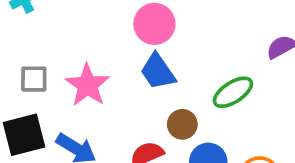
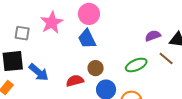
pink star: (87, 85) -> (52, 23), moved
green ellipse: (233, 92) -> (136, 65), moved

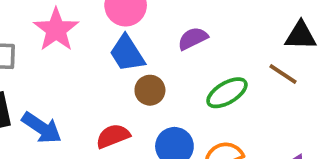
purple semicircle: (153, 36) -> (193, 39), moved
brown circle: (96, 68) -> (150, 90), moved

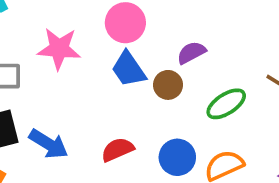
pink star: (56, 30) -> (59, 49), turned -30
brown circle: (150, 90) -> (168, 85), moved

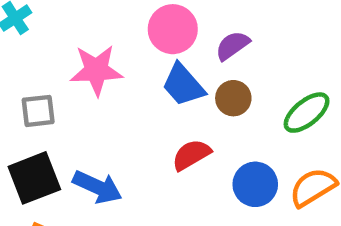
purple semicircle: (191, 53) -> (232, 46), moved
red semicircle: (118, 150) -> (191, 155), moved

